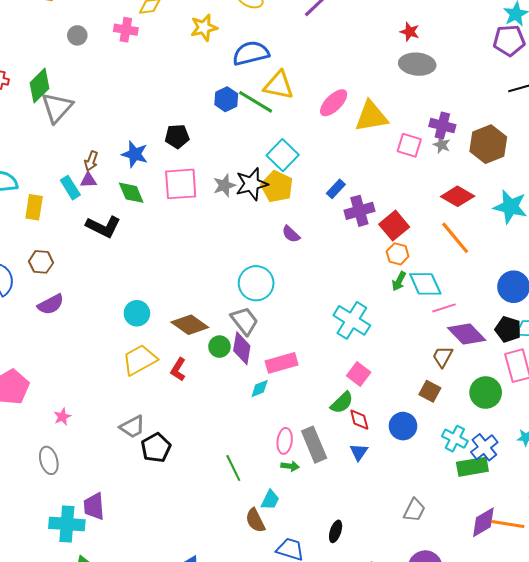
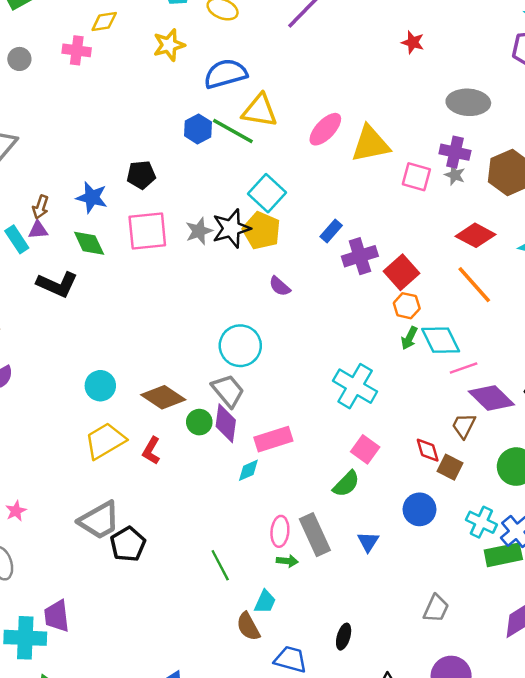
gray ellipse: (417, 64) -> (468, 102), moved
red diamond: (359, 420) -> (428, 450), moved
gray trapezoid: (132, 427) -> (99, 520), size x1.4

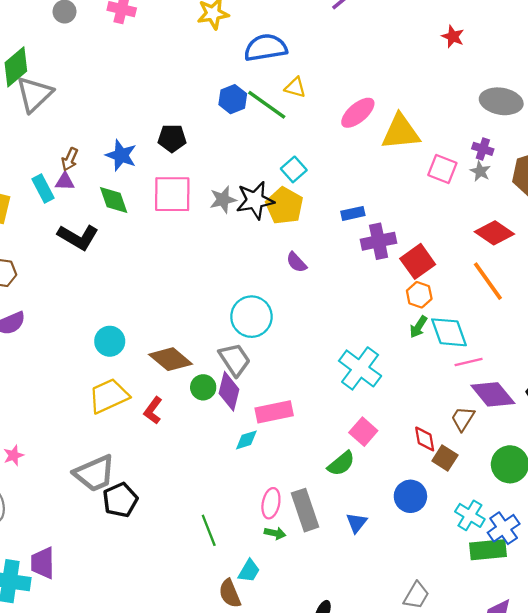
yellow triangle: (260, 111) -> (295, 88), size x0.6
purple cross: (455, 152) -> (483, 149), size x0.7
cyan square: (267, 193) -> (294, 169), size x0.7
blue rectangle: (331, 231) -> (353, 213), turned 30

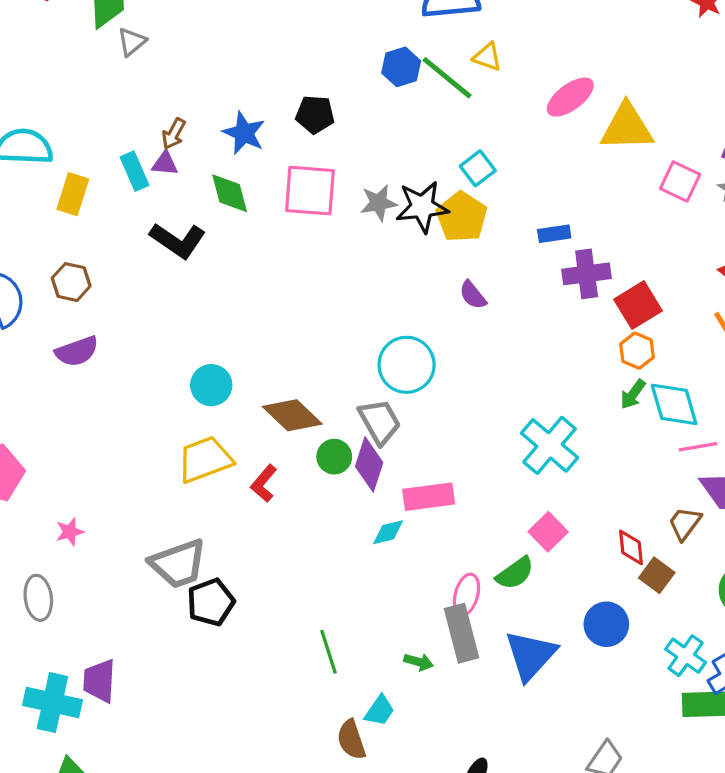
gray triangle: (34, 94) -> (132, 42), size x0.6
pink ellipse: (271, 503) -> (466, 595), moved
blue triangle: (357, 523) -> (530, 655), size x1.8

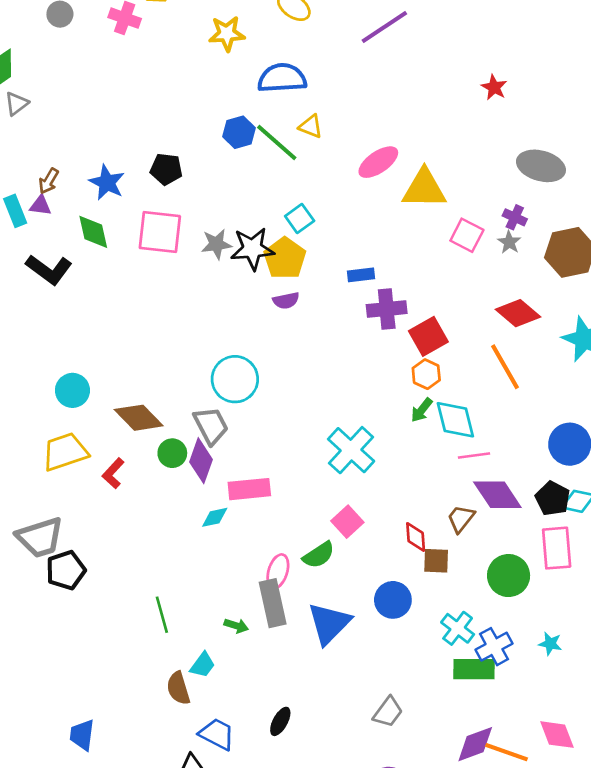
purple semicircle: (473, 295) -> (286, 301), moved, turned -65
brown square: (657, 575) -> (436, 561), turned -36

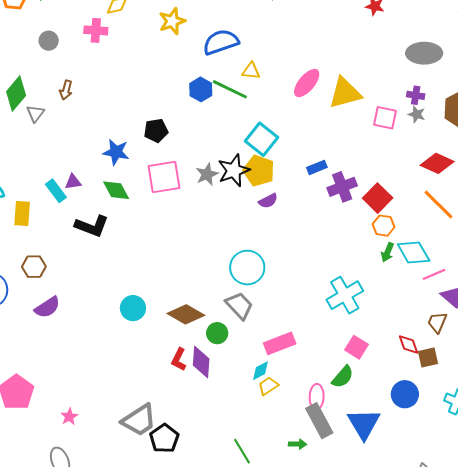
brown arrow: (49, 181) -> (66, 90), moved
cyan square: (300, 218) -> (261, 139), size x1.5
cyan cross: (351, 450) -> (345, 295), turned 33
yellow trapezoid: (65, 452) -> (268, 386), moved, size x0.6
purple diamond: (201, 461) -> (201, 362), moved

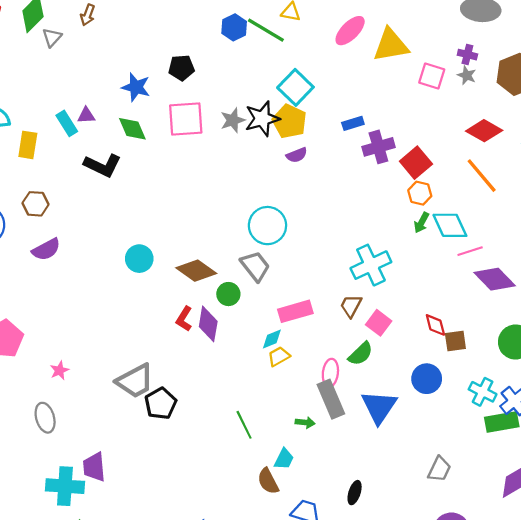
brown trapezoid: (437, 322) -> (351, 306), moved

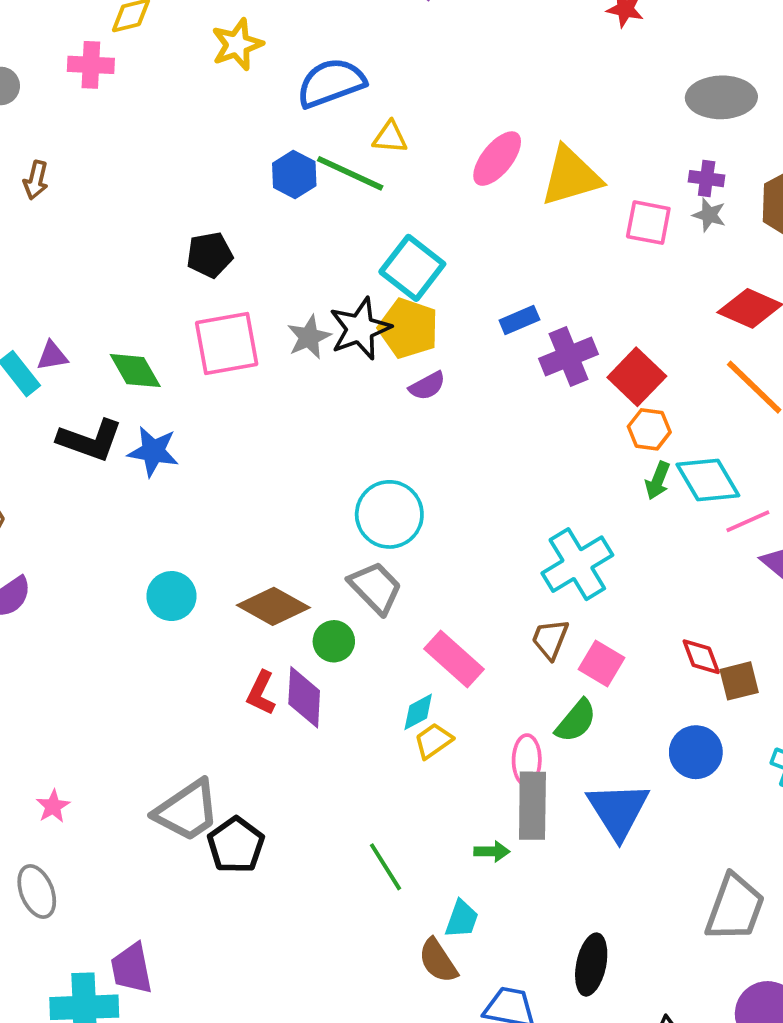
blue star: (136, 87) -> (153, 451), moved
pink rectangle: (295, 311) -> (454, 659), turned 64
gray rectangle: (331, 399) -> (532, 806), turned 30
gray trapezoid: (439, 469) -> (735, 908), size x1.5
black ellipse: (355, 493) -> (591, 965), size x1.4

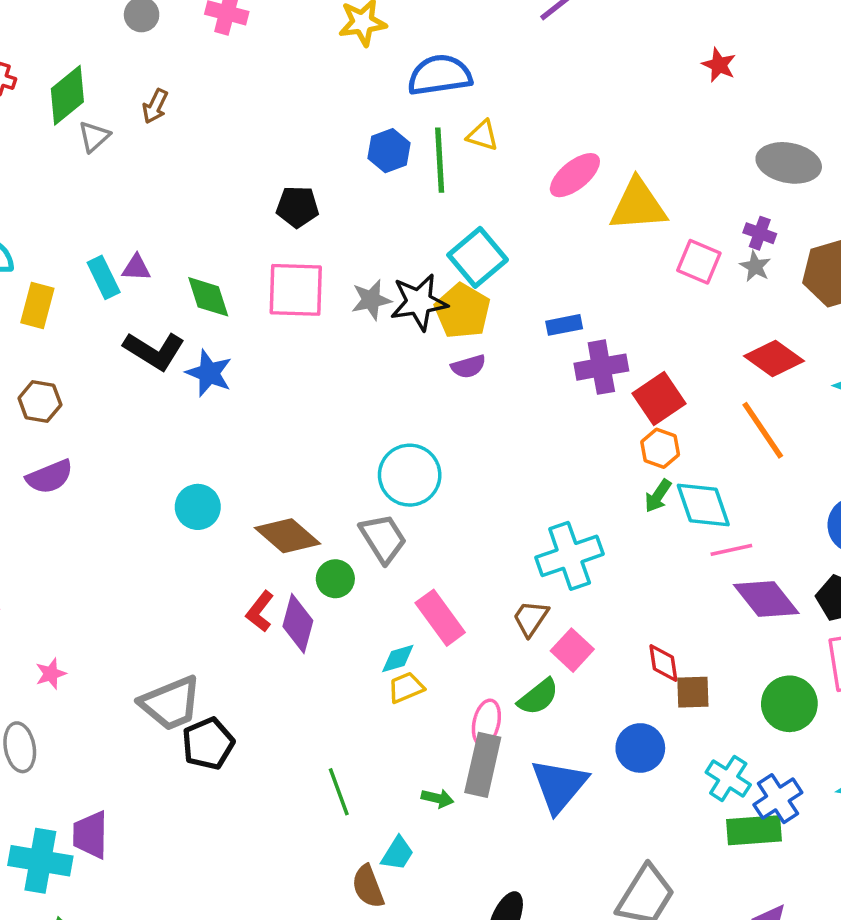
green line: (350, 173) -> (440, 160), turned 50

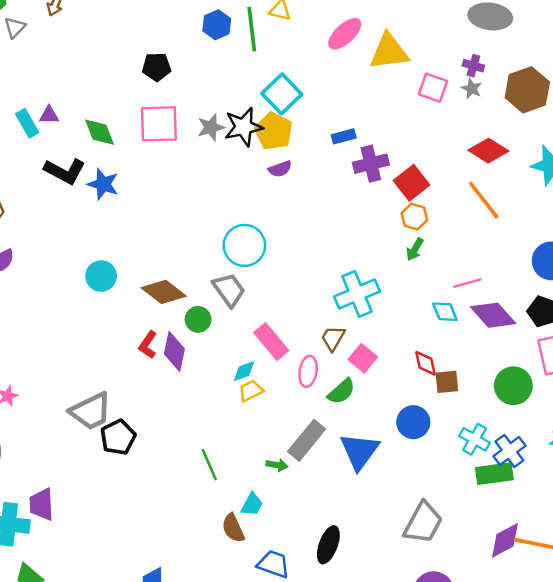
cyan diamond: (703, 505) -> (445, 312), moved, size x0.7
pink ellipse: (486, 723) -> (308, 371), moved
gray rectangle: (483, 765) -> (307, 440), turned 30

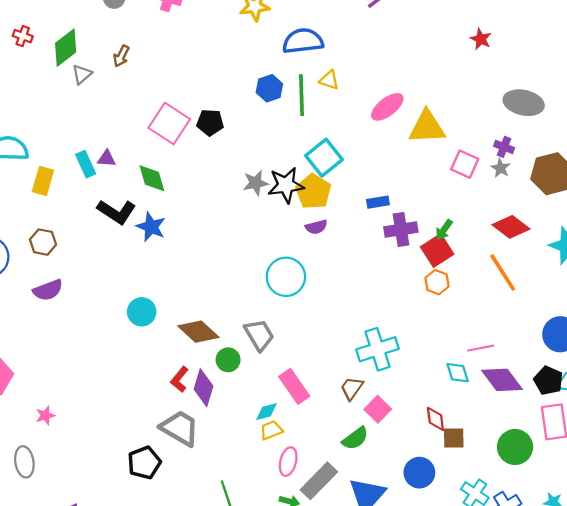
pink square: (159, 124) -> (169, 124), moved, turned 30
cyan circle: (244, 245) -> (286, 277), moved
green arrow: (415, 249) -> (444, 230), moved
pink ellipse: (308, 371) -> (288, 462), moved
gray trapezoid: (91, 411) -> (180, 428), moved, turned -129

